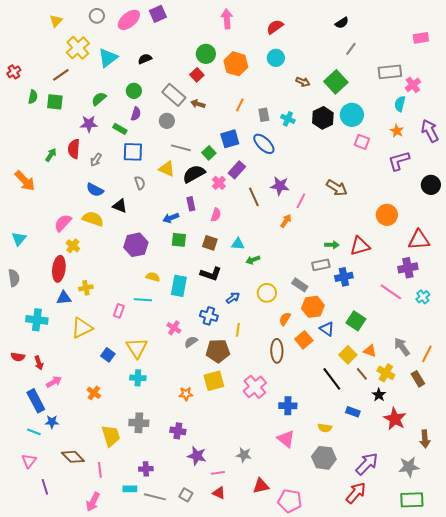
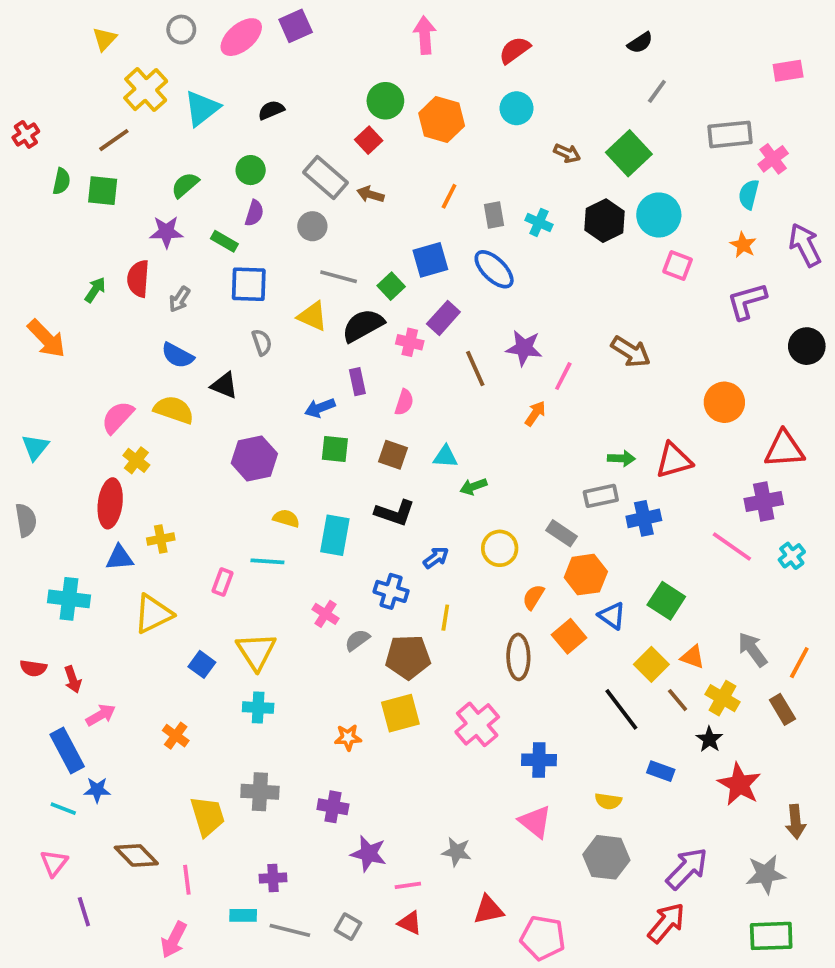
pink cross: (219, 183) -> (410, 342), turned -32

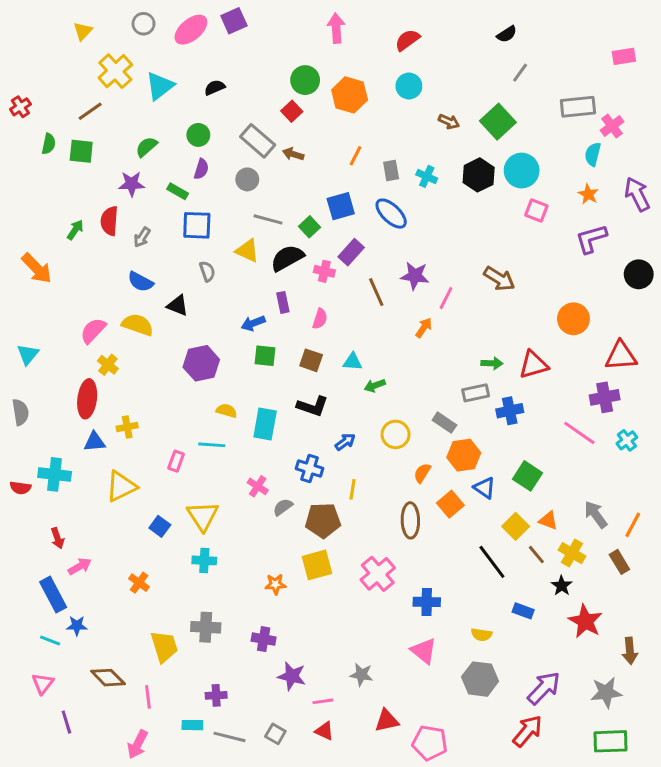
red semicircle: (33, 668) -> (20, 488), moved

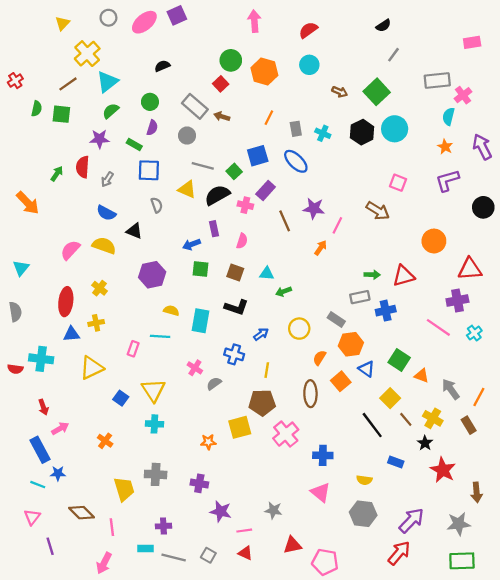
cyan triangle: (160, 86) -> (107, 82), moved
pink square: (536, 211) -> (398, 183), moved
yellow cross: (108, 365) -> (99, 288), moved
brown pentagon: (323, 520) -> (262, 403), moved
orange triangle: (548, 520) -> (422, 376), moved

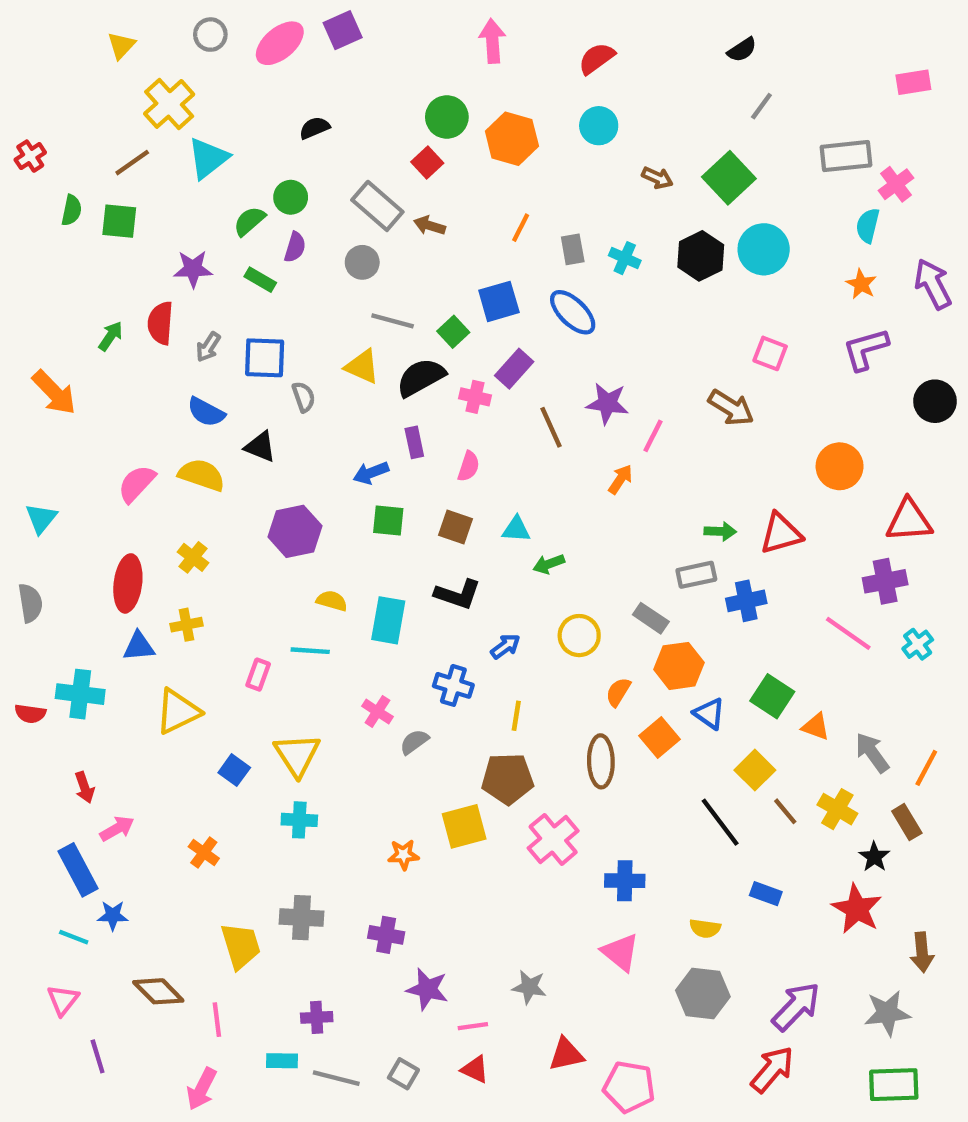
green semicircle: (111, 111) -> (249, 221), moved
blue square: (149, 170) -> (265, 358), moved
black star: (425, 443) -> (874, 857), moved

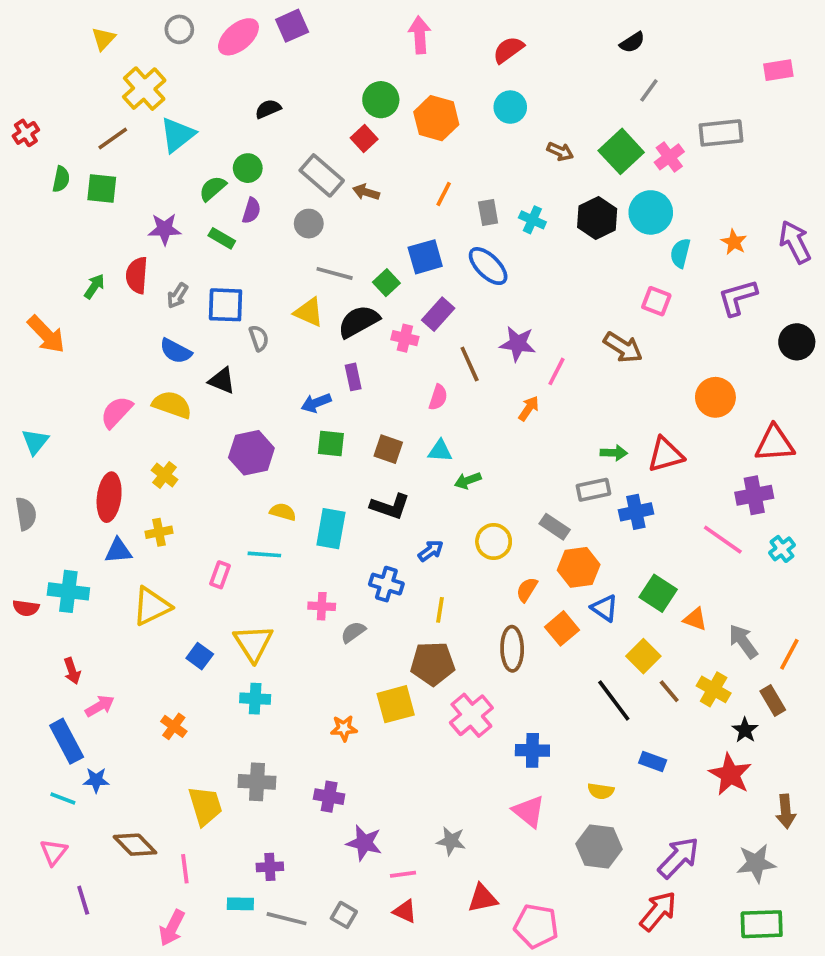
pink cross: (896, 184) -> (669, 157), moved
cyan semicircle: (868, 225) -> (680, 253), moved
pink semicircle: (469, 466) -> (438, 397), moved
pink cross: (377, 711) -> (322, 606), turned -30

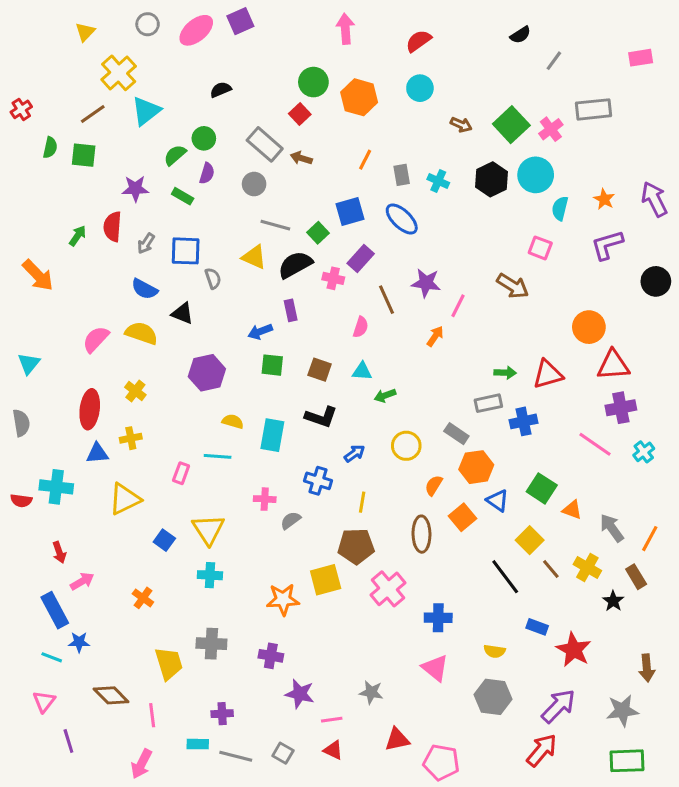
gray line: (649, 90) -> (554, 61), moved
red triangle: (775, 444) -> (613, 365), moved
orange star: (344, 728) -> (283, 599), size x1.5
red star: (730, 774) -> (574, 650), moved

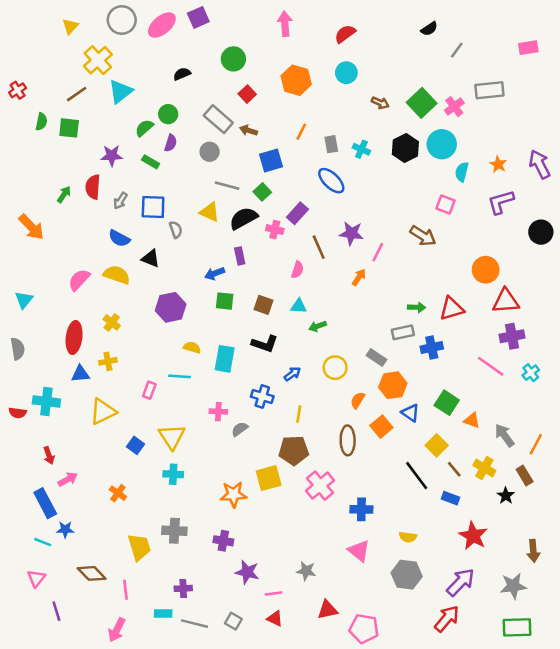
gray circle: (148, 24) -> (122, 20), size x1.5
green circle: (313, 82) -> (233, 59), moved
blue square: (350, 211) -> (271, 161), moved
blue rectangle: (537, 627) -> (451, 498), moved

